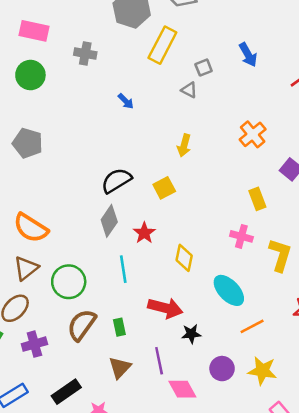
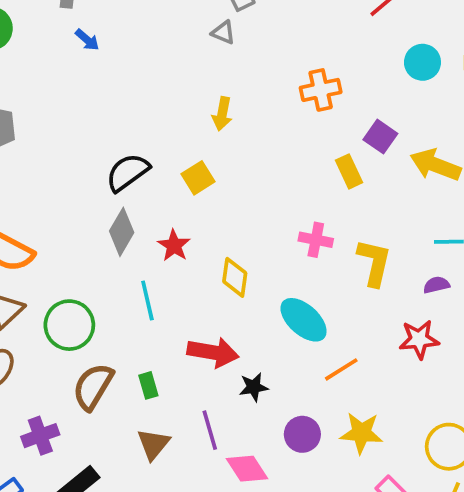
blue arrow: (126, 101) -> (87, 40), moved
orange cross: (253, 134) -> (321, 90), turned 32
yellow rectangle: (257, 199) -> (349, 171), moved
purple cross: (34, 344) -> (40, 436), moved

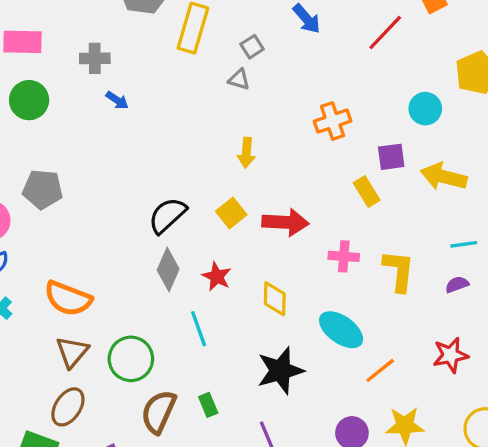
cyan circle: (422, 62) -> (425, 109), moved
purple square: (380, 137) -> (391, 157), turned -36
red star: (419, 339) -> (450, 355), moved
red arrow: (213, 352) -> (285, 222), moved
black star: (254, 387) -> (280, 371), moved, size x1.8

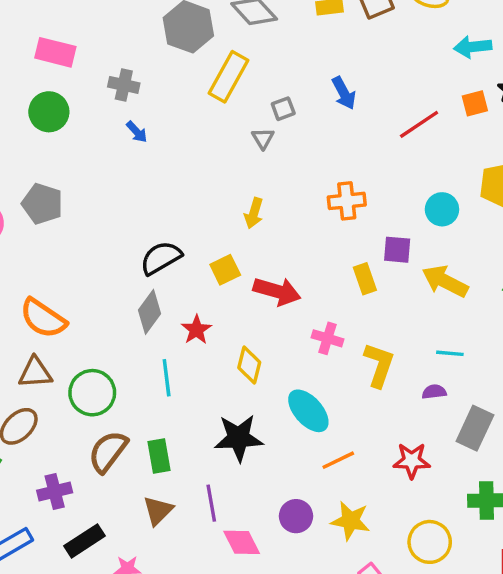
gray triangle: (239, 79) -> (263, 138), turned 30
brown triangle: (72, 352) -> (35, 373), turned 33
green rectangle: (208, 405) -> (159, 456), size x1.4

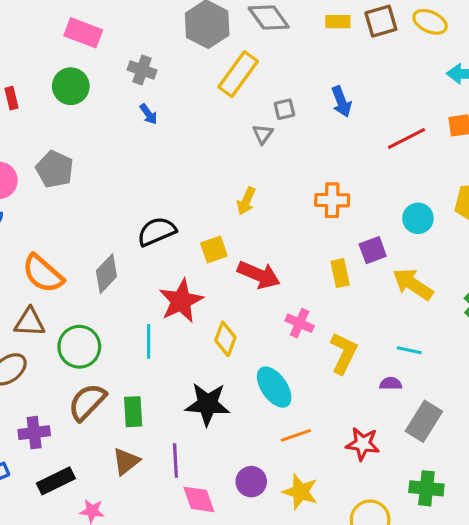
purple square: (397, 250) -> (373, 250), turned -32
gray diamond: (149, 312) -> (106, 274), moved
red star: (196, 330) -> (181, 301), size x1.6

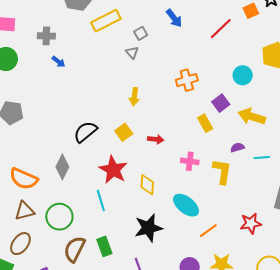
yellow rectangle: (238, 74) -> (106, 21), turned 44
red arrow: (259, 275) -> (156, 139), size x0.6
purple semicircle: (391, 384) -> (237, 147), moved

